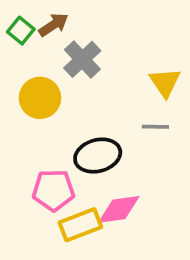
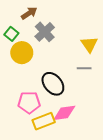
green square: (21, 31) -> (11, 34), moved
black ellipse: (98, 156) -> (53, 84), turned 65

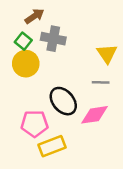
gray cross: (45, 32) -> (53, 39), turned -36
green square: (11, 34) -> (23, 41), moved
pink diamond: (64, 113) -> (94, 115), moved

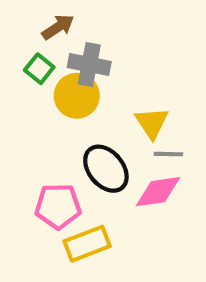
yellow triangle: (107, 54) -> (152, 123), moved
yellow circle: (26, 64) -> (77, 96), moved
gray line: (101, 82) -> (168, 154), moved

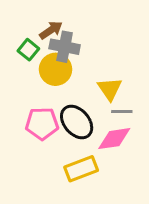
brown arrow: (58, 27) -> (51, 30), moved
pink pentagon: (58, 206) -> (42, 124), moved
yellow rectangle: (87, 244) -> (81, 169), moved

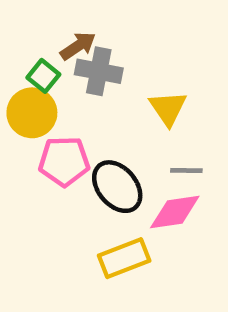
yellow circle: (56, 69) -> (32, 113), moved
yellow triangle: (110, 89) -> (168, 108), moved
pink pentagon: (42, 124) -> (64, 161), moved

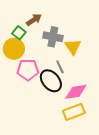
gray cross: (99, 71) -> (53, 37), moved
gray line: (186, 170) -> (60, 67), moved, turned 64
yellow rectangle: (124, 258) -> (74, 112), moved

